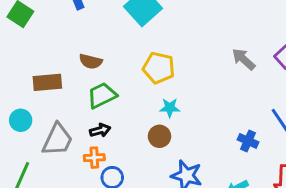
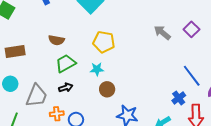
brown rectangle: (47, 82) -> (15, 51), moved
cyan star: (170, 108) -> (97, 69), moved
blue cross: (248, 141) -> (179, 98), moved, turned 32
orange cross: (94, 158) -> (57, 114), moved

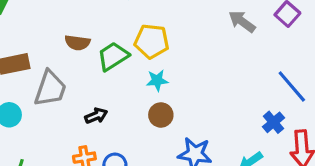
green trapezoid: (66, 63) -> (113, 56), moved
cyan star: (97, 69) -> (157, 80), moved
gray trapezoid: (37, 96) -> (50, 89), moved

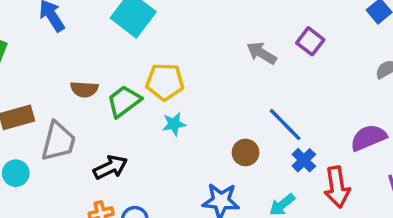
blue line: (292, 86) -> (285, 125), moved
brown circle: (161, 115) -> (246, 152), moved
black arrow: (96, 116) -> (110, 167), size x1.4

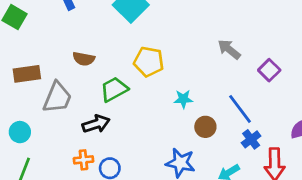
purple square: (310, 41) -> (269, 70), moved
green trapezoid: (124, 101) -> (114, 89), moved
cyan star: (174, 124) -> (183, 99), moved
cyan circle: (16, 173) -> (20, 132), moved

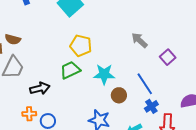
brown semicircle: (84, 59) -> (13, 39), moved
green trapezoid: (114, 89) -> (70, 70), moved
cyan star: (183, 99) -> (104, 74), size x1.5

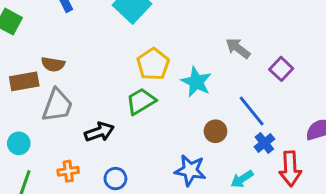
yellow pentagon: (81, 46) -> (153, 64), turned 30
cyan star: (104, 74) -> (196, 82), moved, turned 30
orange cross: (29, 114) -> (68, 171), moved

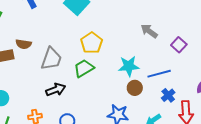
cyan star: (196, 82) -> (129, 66), moved, turned -30
gray trapezoid: (57, 105) -> (51, 59), moved
blue line: (252, 111) -> (159, 74), turned -65

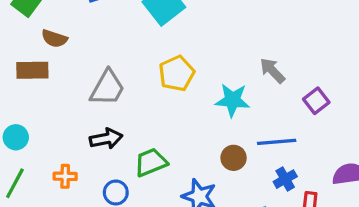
brown semicircle: (24, 44) -> (54, 39), moved
cyan star: (129, 66) -> (232, 100), moved
green trapezoid: (84, 68) -> (151, 162), moved

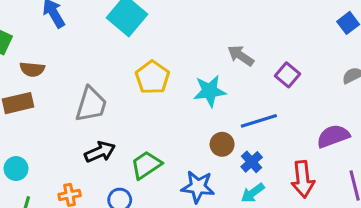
blue cross: (285, 179) -> (252, 162), moved

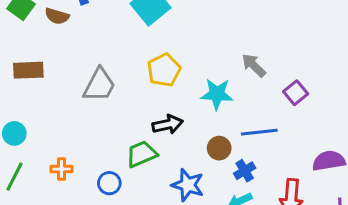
brown semicircle: (32, 69) -> (57, 16), moved
black arrow: (100, 152) -> (168, 124), moved

